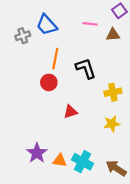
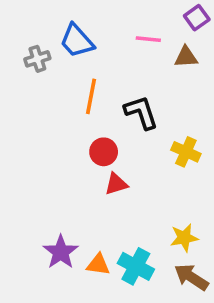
red circle: (49, 82) -> (104, 152), moved
yellow cross: (113, 92) -> (186, 152), turned 35
yellow star: (112, 124) -> (184, 238), moved

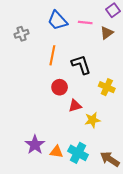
blue trapezoid: (77, 41) -> (57, 20), moved
brown triangle: (186, 57) -> (107, 33), turned -32
red triangle: (116, 184) -> (75, 106), moved
yellow star: (184, 238) -> (92, 120), moved

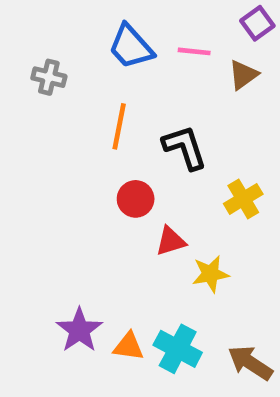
gray cross: (22, 34) -> (49, 77), turned 32
yellow cross: (107, 87) -> (243, 199), turned 35

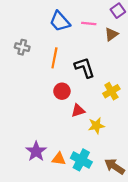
gray cross: (49, 77) -> (22, 47), moved

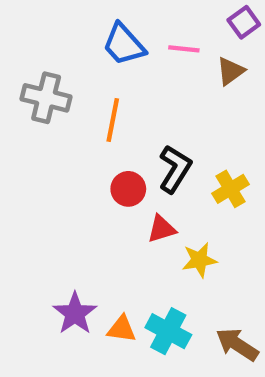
gray cross: (22, 47) -> (46, 98), size x1.5
black L-shape: (85, 68) -> (175, 169), moved, turned 50

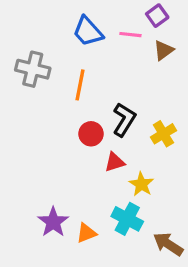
purple square: (244, 22) -> (157, 16), moved
yellow star: (199, 260) -> (141, 184), turned -30
orange triangle: (122, 329) -> (86, 233), turned -30
cyan cross: (168, 331) -> (127, 219), moved

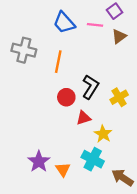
orange triangle: (86, 233) -> (63, 169), turned -42

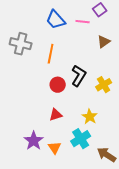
brown triangle: (119, 36) -> (104, 42), moved
red triangle: (84, 118) -> (56, 115), moved
cyan cross: (93, 159) -> (81, 139), turned 30

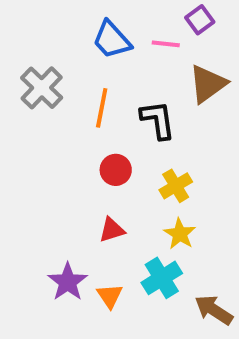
brown triangle: (104, 42) -> (208, 84), size x1.5
gray cross: (21, 44) -> (42, 88), turned 30
black L-shape: (79, 76) -> (158, 120), moved, turned -40
yellow cross: (104, 85) -> (176, 186), moved

